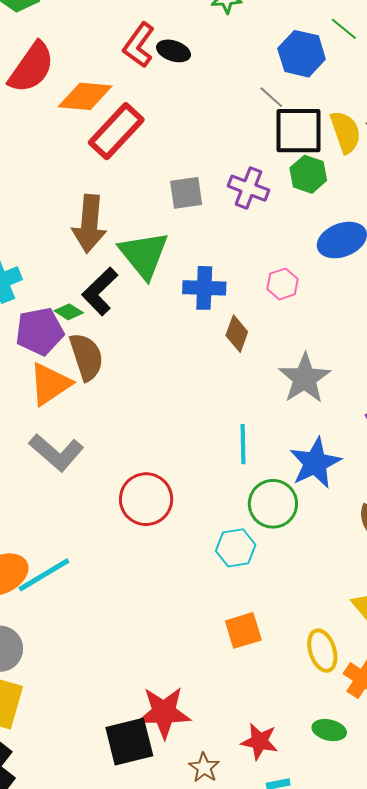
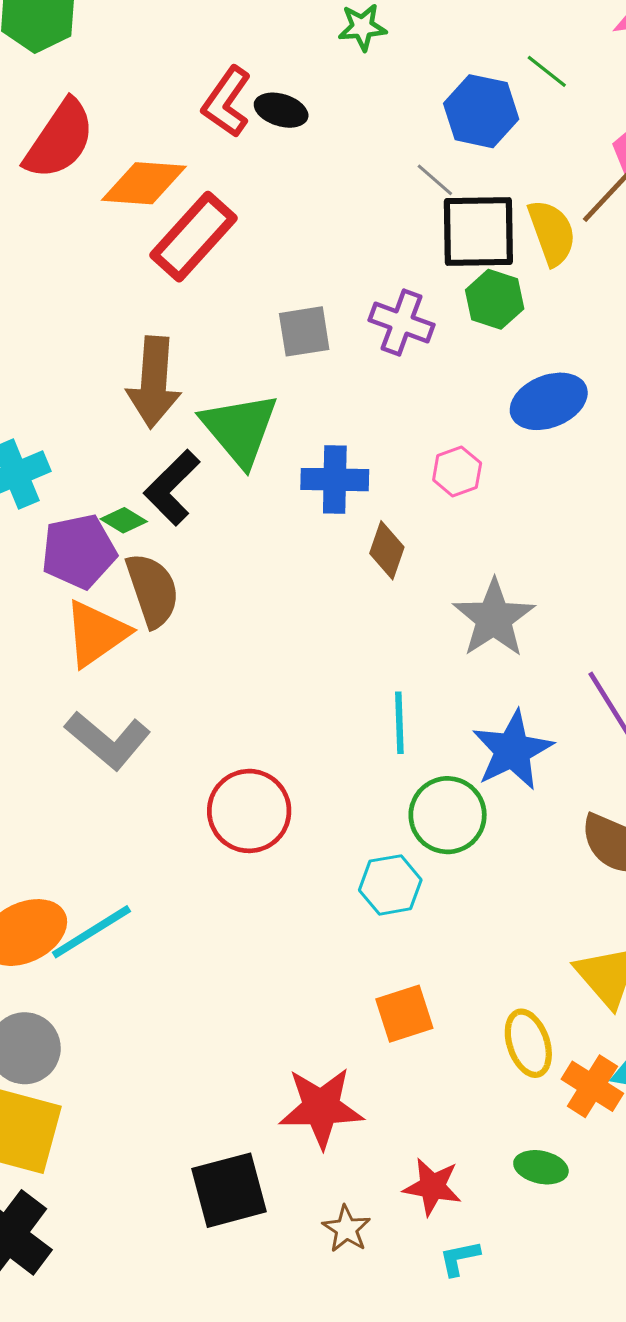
red star: (164, 712) -> (321, 1108), moved

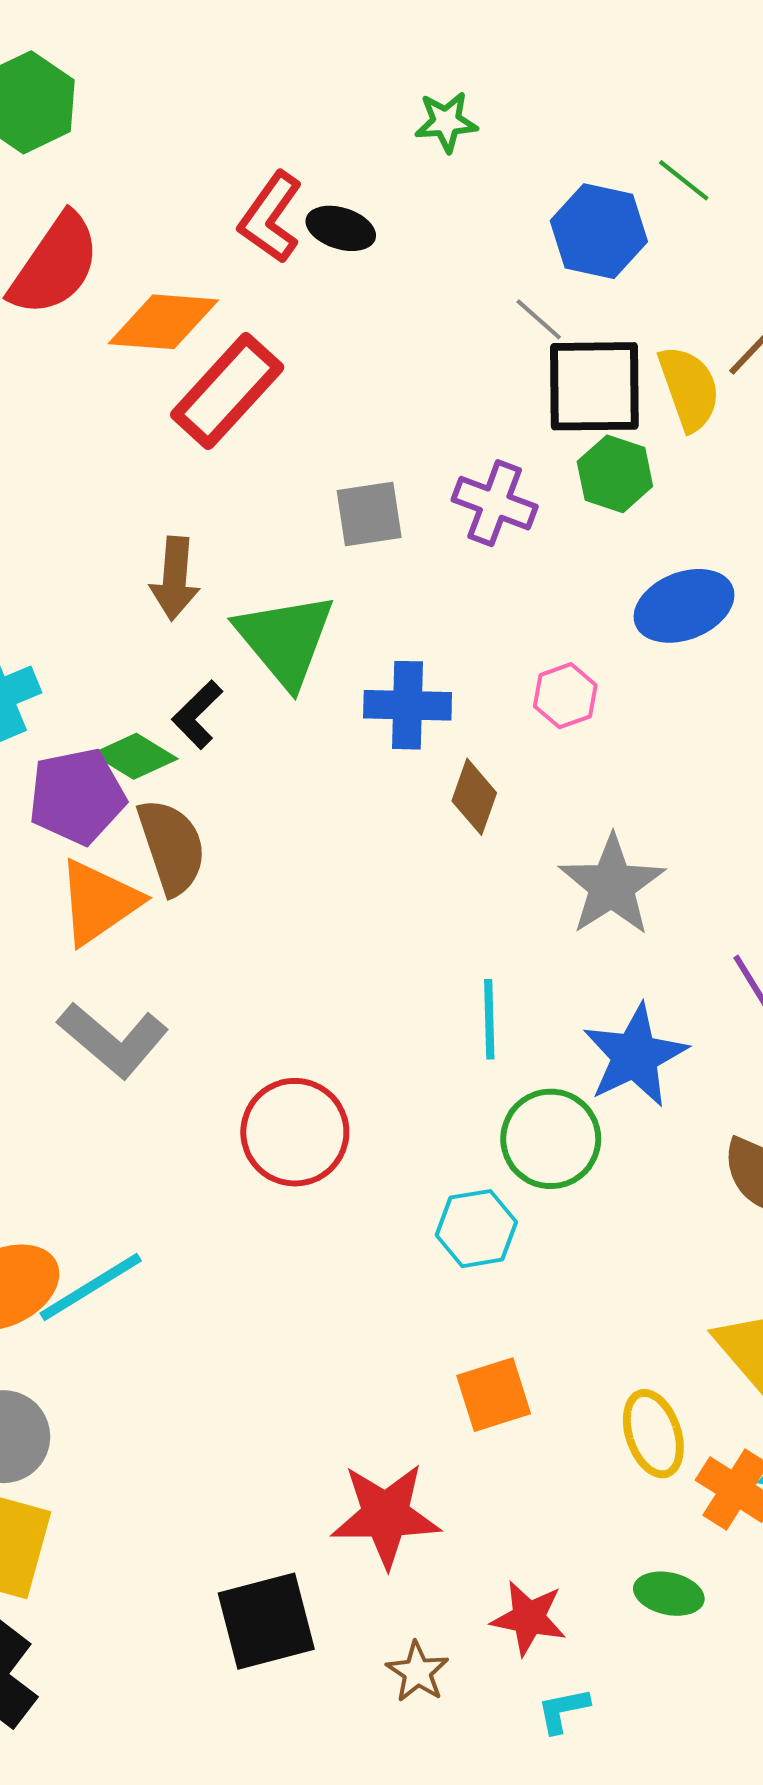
brown arrow: (154, 382) -> (175, 578), size x0.7
black L-shape: (172, 488) -> (197, 715), size x0.7
green diamond: (124, 520) -> (135, 756), size x1.4

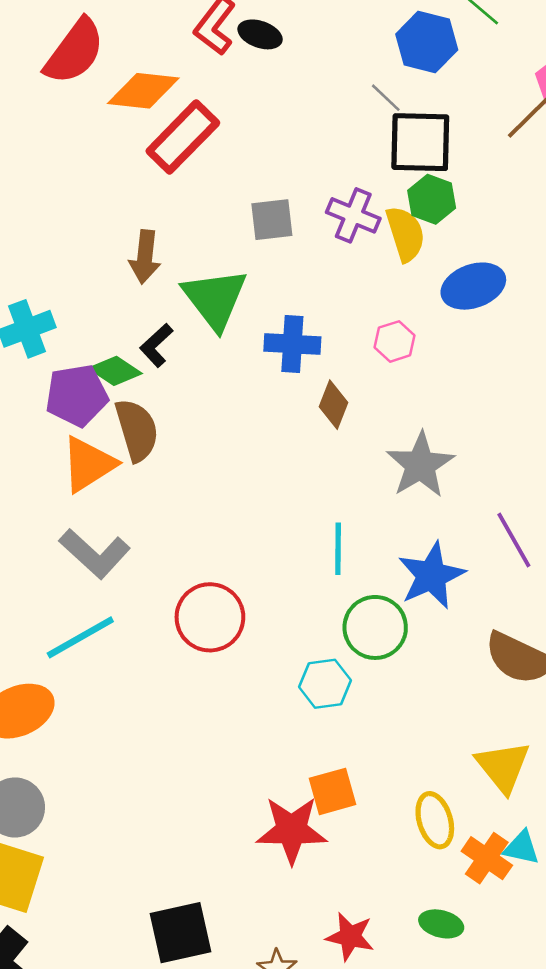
yellow semicircle: (689, 388) -> (405, 234), moved
cyan line: (91, 1287) -> (80, 637), moved
red star: (386, 1515) -> (292, 830), moved

